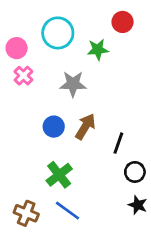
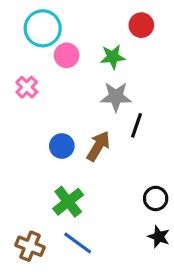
cyan circle: (58, 33) -> (43, 28), moved
pink circle: (17, 48) -> (67, 55), moved
gray star: (73, 84) -> (116, 97), moved
black line: (118, 143) -> (137, 125), moved

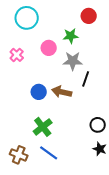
pink circle: (67, 55) -> (49, 48), moved
brown arrow: (98, 146) -> (62, 92), turned -108

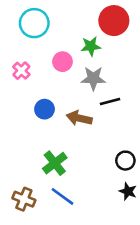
red circle: (89, 16) -> (114, 21), size x1.5
black line: (86, 79) -> (110, 101), turned 56
blue circle: (39, 92) -> (45, 109), moved

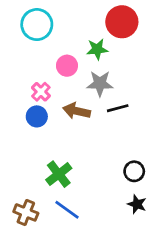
pink cross: (21, 71) -> (41, 92), moved
blue circle: (45, 109) -> (37, 116), moved
brown arrow: (79, 118) -> (77, 111), moved

